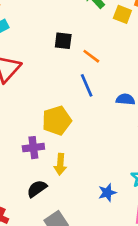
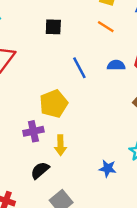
orange line: (91, 56) -> (106, 27), moved
blue semicircle: (125, 99) -> (116, 65), moved
blue star: (107, 193) -> (108, 168), turned 30

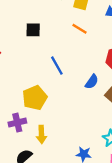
blue semicircle: (116, 65) -> (92, 82), moved, turned 126

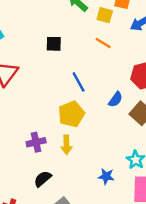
yellow pentagon: (35, 98) -> (71, 114), moved
yellow arrow: (41, 134) -> (66, 145), moved

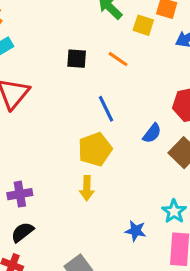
orange line: (103, 43) -> (118, 59), moved
purple cross: (36, 142) -> (20, 194), moved
black semicircle: (43, 179) -> (22, 232), moved

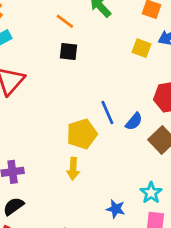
yellow square: (143, 25) -> (142, 48), moved
orange line: (118, 59) -> (65, 21), moved
blue line: (106, 109) -> (107, 113), moved

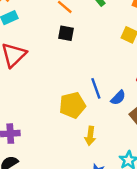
yellow arrow: (73, 169) -> (90, 136), moved

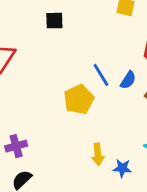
yellow arrow: (90, 136) -> (98, 154), moved

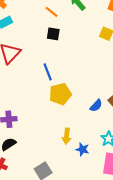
blue line: (101, 75) -> (48, 72), moved
blue semicircle: (128, 80) -> (96, 106), moved

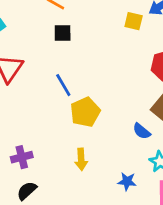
blue semicircle: (96, 106) -> (142, 131), moved, turned 96
yellow arrow: (67, 136) -> (81, 159), moved

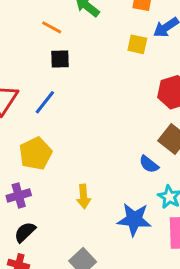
blue line: (63, 85) -> (45, 102), moved, turned 70
yellow pentagon: (85, 112) -> (36, 153), moved
blue star: (127, 181) -> (134, 219), size x1.6

